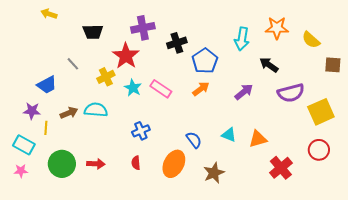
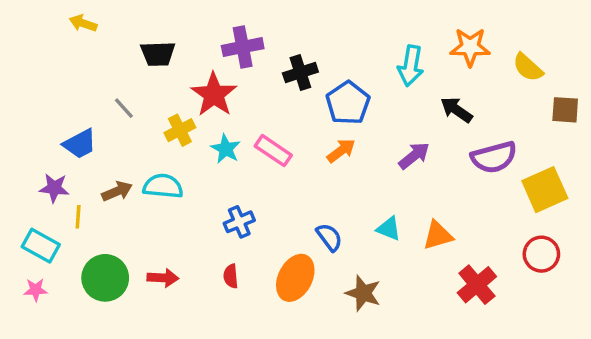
brown star: (214, 173) -> (363, 293), turned -30

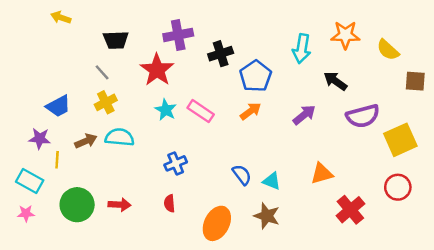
gray line: (124, 108) -> (102, 72), moved
yellow cross: (180, 130) -> (106, 102), moved
cyan triangle: (389, 229) -> (272, 181), moved
orange ellipse: (295, 278) -> (217, 223), moved

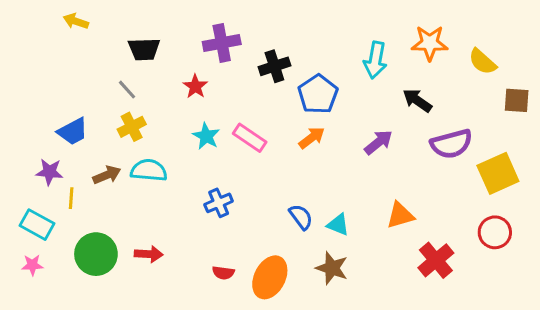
red star: (157, 70) -> (195, 86), size x0.6
red semicircle: (169, 203) -> (223, 273), moved, turned -77

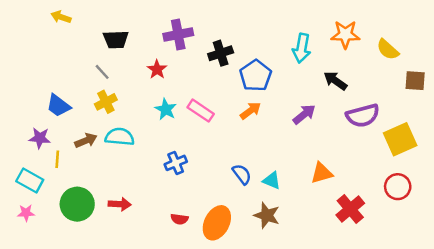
blue trapezoid: (73, 131) -> (58, 106), turned 65

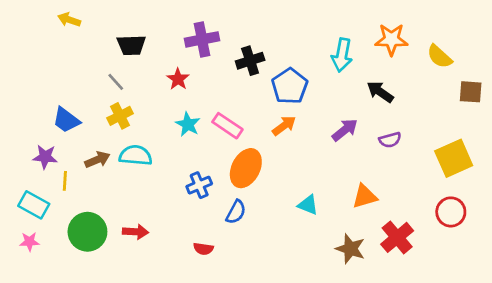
purple semicircle: (363, 116) -> (390, 140), moved, size x0.6
blue semicircle: (242, 174) -> (236, 212), moved, turned 65
brown star: (267, 215) -> (350, 249), moved
orange ellipse: (217, 223) -> (246, 168), moved

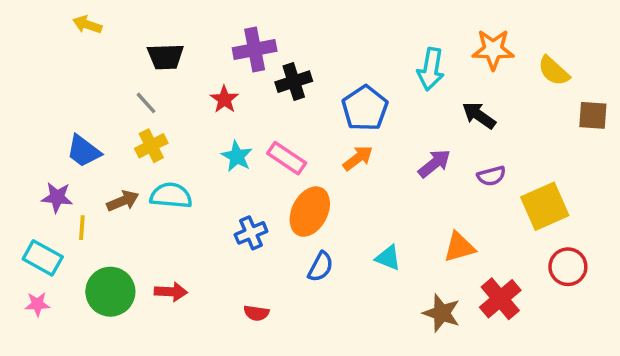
black cross: (250, 61) -> (294, 82), moved
yellow square: (454, 158) -> (545, 206), moved
blue semicircle: (236, 212) -> (320, 267), moved

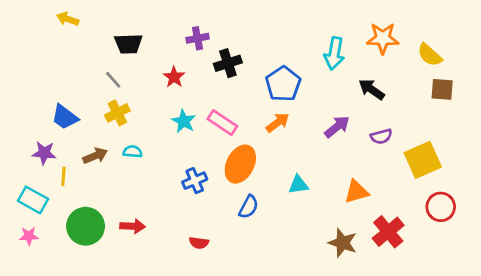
purple cross: (255, 50) -> (197, 38), size x0.7
brown square: (593, 115) -> (442, 89), moved
cyan semicircle: (171, 196) -> (133, 152), size x0.6
cyan triangle: (388, 258) -> (298, 185), moved, turned -30

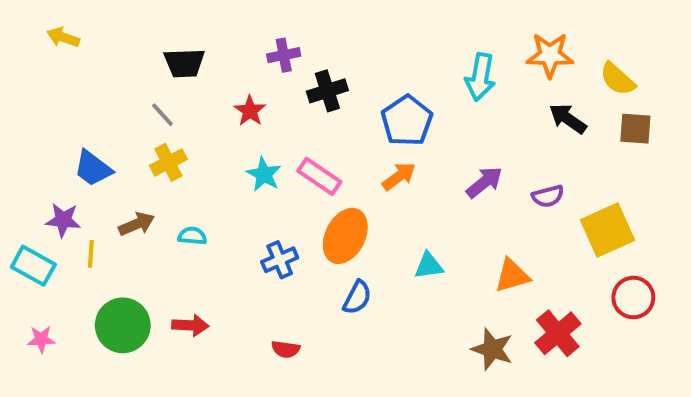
yellow arrow: (68, 19) -> (63, 37), moved
black arrow: (372, 89) -> (568, 119), moved
cyan semicircle: (133, 152) -> (192, 236), moved
cyan rectangle: (33, 200) -> (33, 266), moved

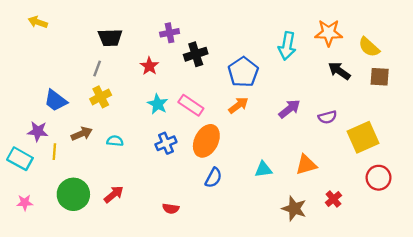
gray line: (162, 115) -> (97, 68), turned 63
blue cross: (280, 260) -> (166, 143), moved
cyan triangle: (429, 266) -> (263, 169), moved
red arrow: (190, 325) -> (114, 194), turned -42
red cross: (558, 333) -> (333, 199), size x0.6

